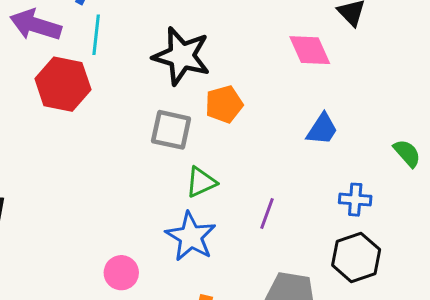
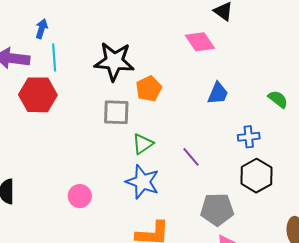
purple line: (267, 213) -> (191, 157), turned -50
pink circle: (121, 273) -> (80, 196), moved

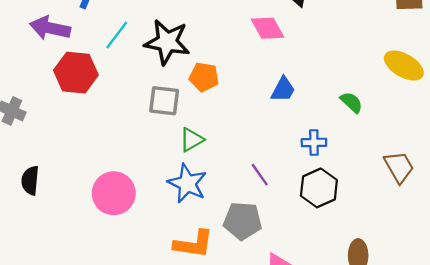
cyan line: (54, 58) -> (117, 35), moved, turned 36
orange pentagon: (149, 89) -> (204, 77), turned 30
purple line: (191, 157) -> (260, 175), moved
pink circle: (80, 196) -> (114, 193), size x1.6
gray pentagon: (217, 209) -> (243, 221), moved

